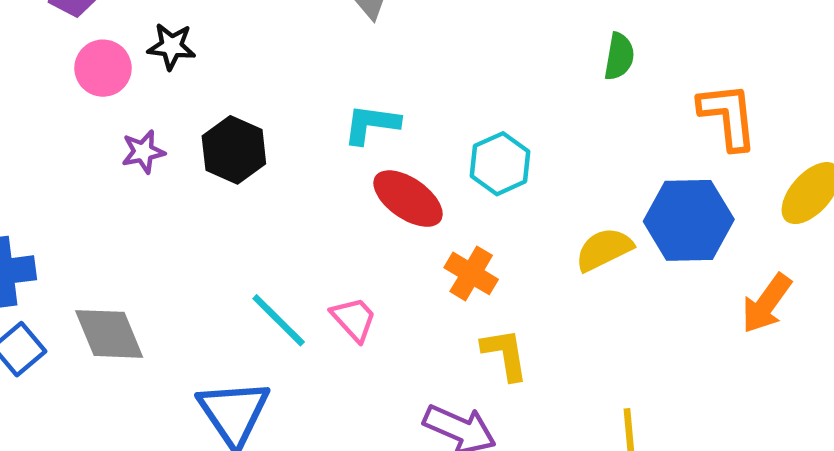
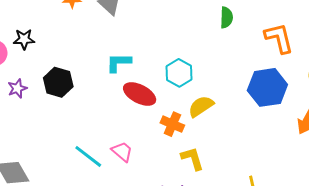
yellow semicircle: (604, 249) -> (201, 106), moved

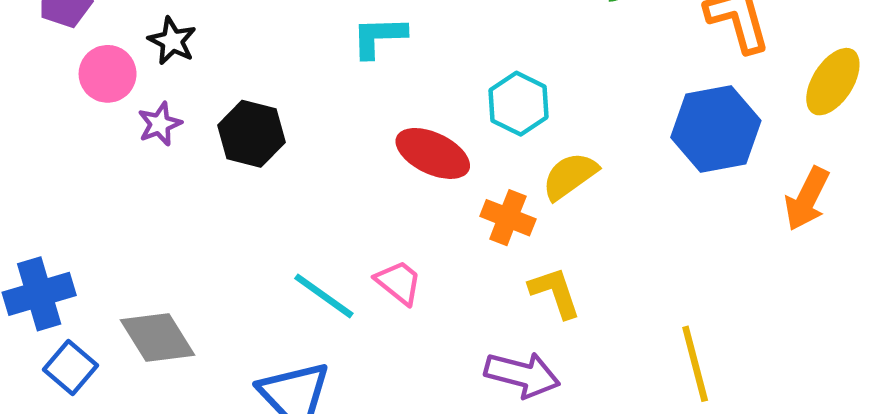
black star: (24, 39) -> (172, 41), turned 30
cyan L-shape: (119, 63) -> (379, 37), moved
purple star: (17, 88) -> (160, 124), moved

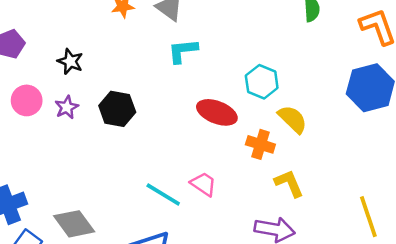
pink circle: (108, 74) -> (27, 100), moved
yellow semicircle: (570, 176) -> (293, 119), turned 84

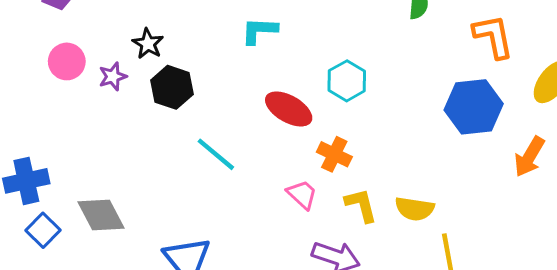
black star: (70, 61) -> (148, 44), moved
yellow semicircle: (293, 119) -> (415, 209), moved, turned 136
pink trapezoid: (203, 184) -> (302, 194), moved
cyan line: (163, 194) -> (216, 154), moved

